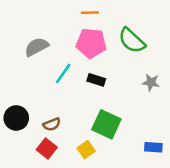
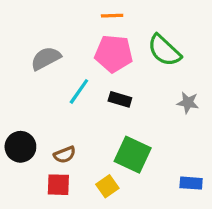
red square: (47, 148) -> (58, 185), turned -36

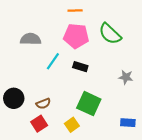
gray semicircle: (46, 58) -> (31, 39), turned 30
gray star: (188, 103) -> (126, 77), moved
red square: (58, 185) -> (39, 124), turned -35

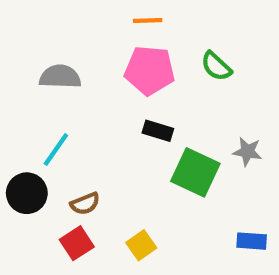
green semicircle: (110, 34) -> (216, 66), size x0.7
cyan line: (53, 61) -> (56, 149), moved
green square: (89, 104) -> (195, 172), moved

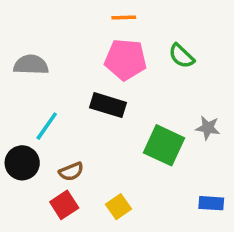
gray semicircle: (60, 77) -> (31, 65), moved
black rectangle: (158, 131) -> (108, 105), moved, size x1.4

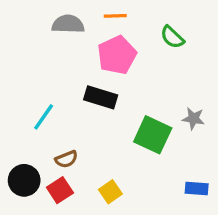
green semicircle: (182, 56) -> (172, 37), moved
pink pentagon: (125, 60) -> (117, 55), turned -30
gray semicircle: (31, 65) -> (68, 24), moved
black circle: (22, 163) -> (24, 180), moved

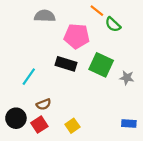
orange line: (115, 16) -> (97, 11), moved, turned 40
pink pentagon: (117, 55) -> (77, 36), turned 30
green square: (153, 135) -> (101, 65), moved

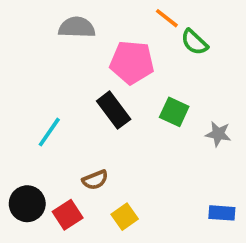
black rectangle: (66, 64) -> (114, 110), turned 36
green square: (101, 65) -> (174, 112), size x0.7
brown semicircle: (44, 104) -> (95, 180), moved

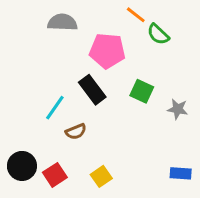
cyan line: (49, 132) -> (55, 108), moved
brown semicircle: (95, 180) -> (76, 132), moved

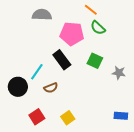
green semicircle: (158, 34) -> (98, 28), moved
black circle: (22, 166) -> (18, 87), moved

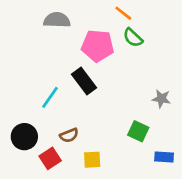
green square: (95, 61) -> (138, 131), moved
black circle: (18, 87) -> (24, 137), moved
brown semicircle: (51, 88) -> (69, 135), moved
yellow square: (68, 118) -> (92, 160), turned 32

